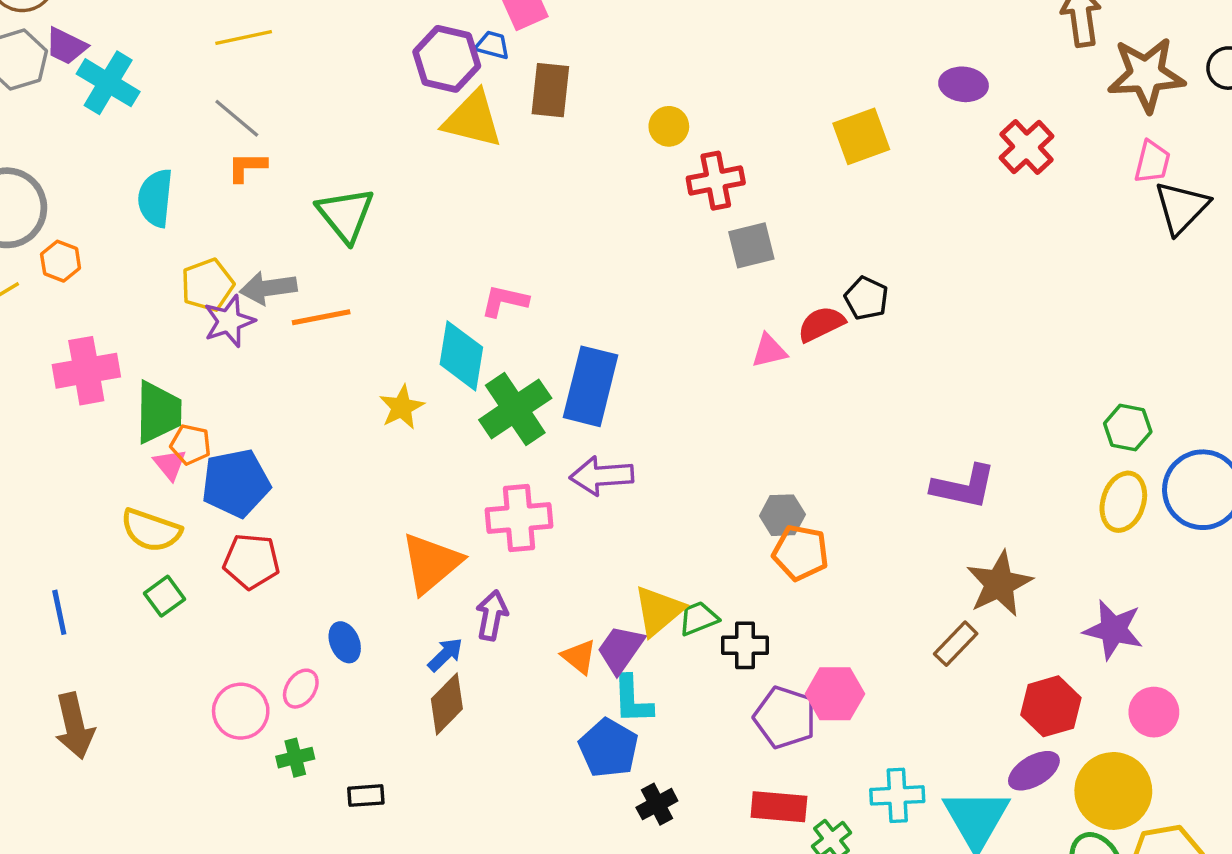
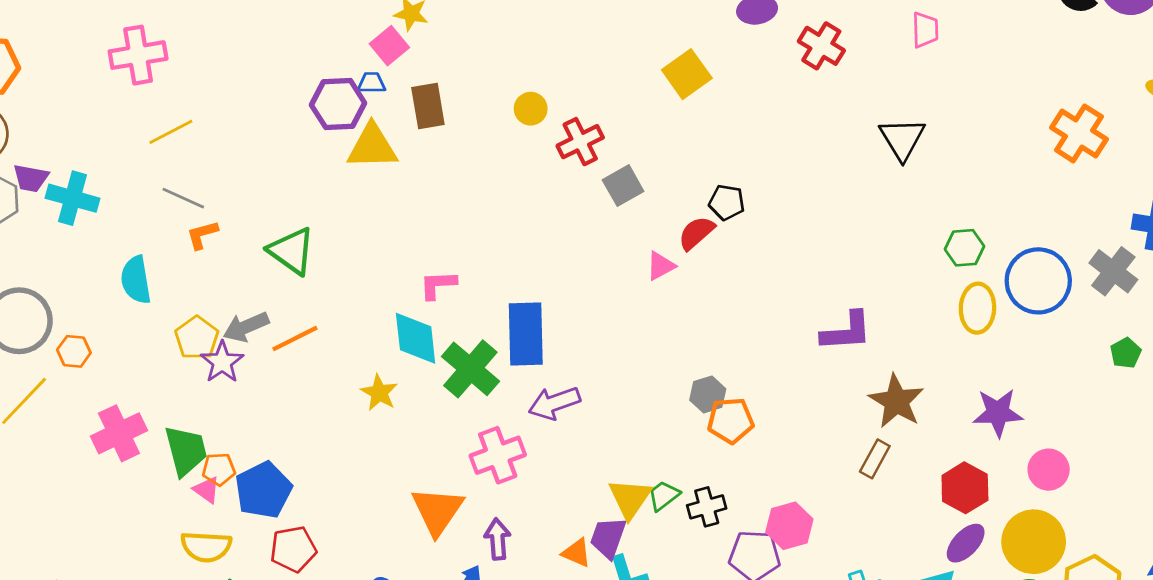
black triangle: (1181, 207) -> (902, 139), moved

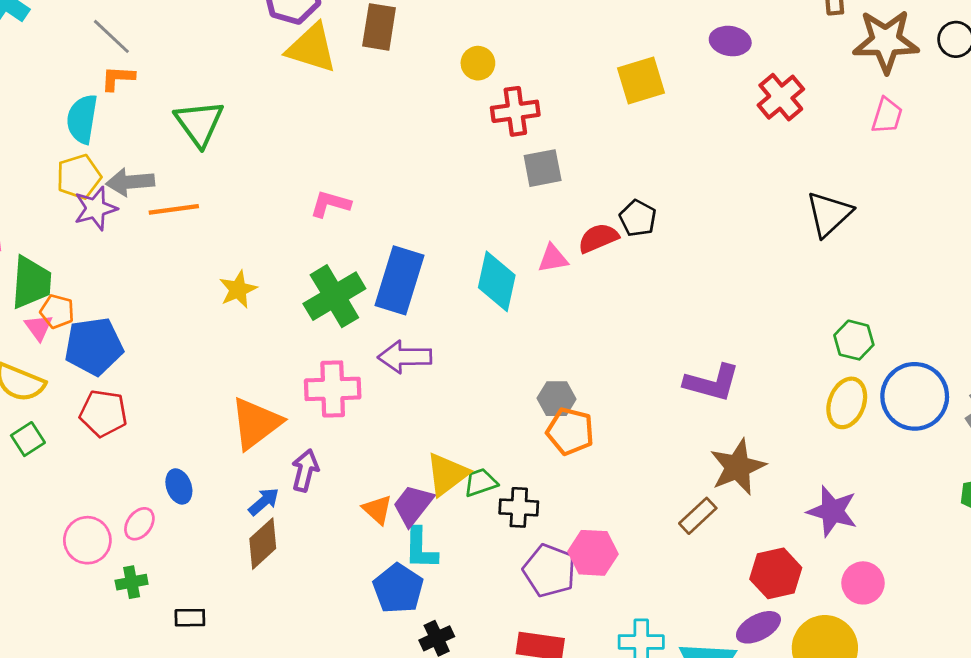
cyan semicircle: (136, 280) -> (82, 119), moved
cyan diamond: (416, 338) -> (497, 281), moved

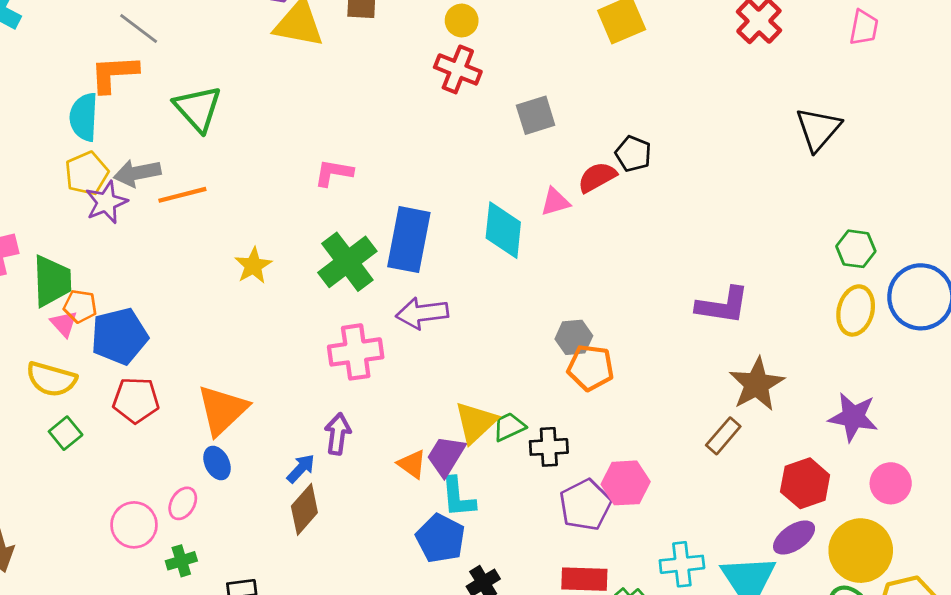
gray line: (111, 36) -> (139, 29), moved
orange L-shape: (118, 78) -> (114, 74), size x1.5
red cross: (515, 111) -> (458, 69), moved, turned 36
orange triangle: (256, 423) -> (222, 410), moved
purple pentagon: (549, 571) -> (585, 505), turned 30

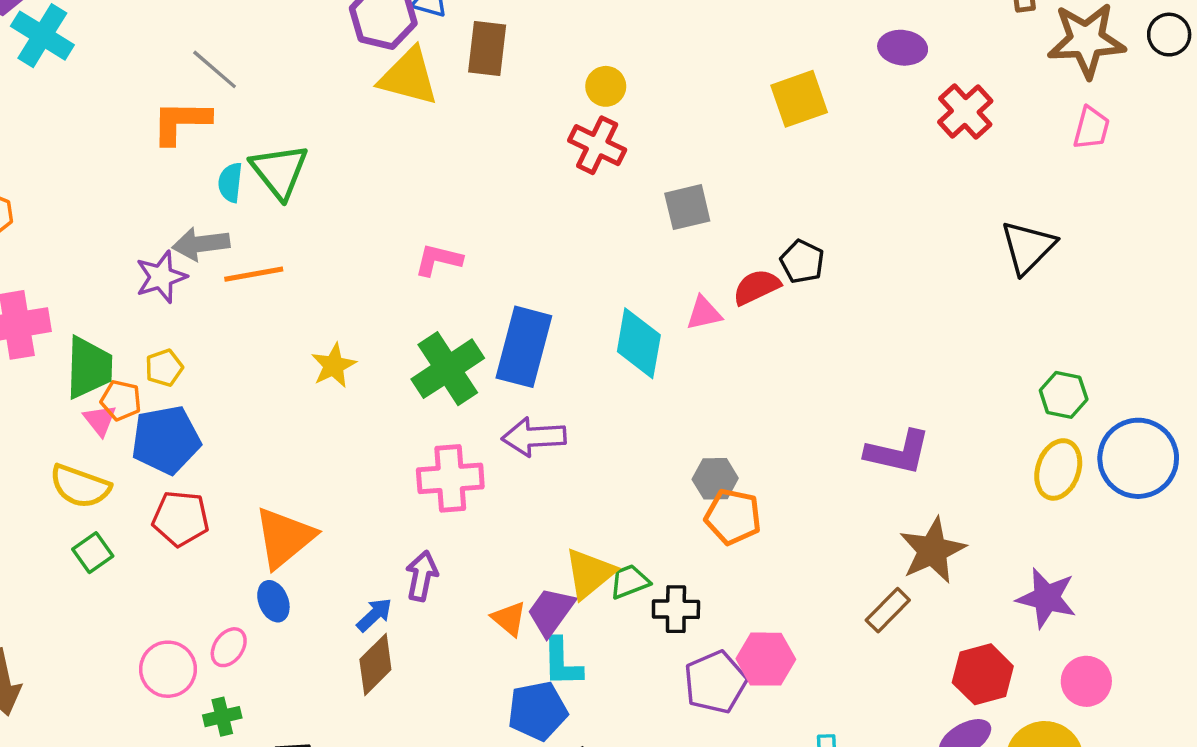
cyan semicircle: (84, 117) -> (230, 182), moved, size x0.7
yellow pentagon: (87, 173) -> (164, 368), moved, size x0.7
blue pentagon: (441, 538) -> (537, 711), turned 30

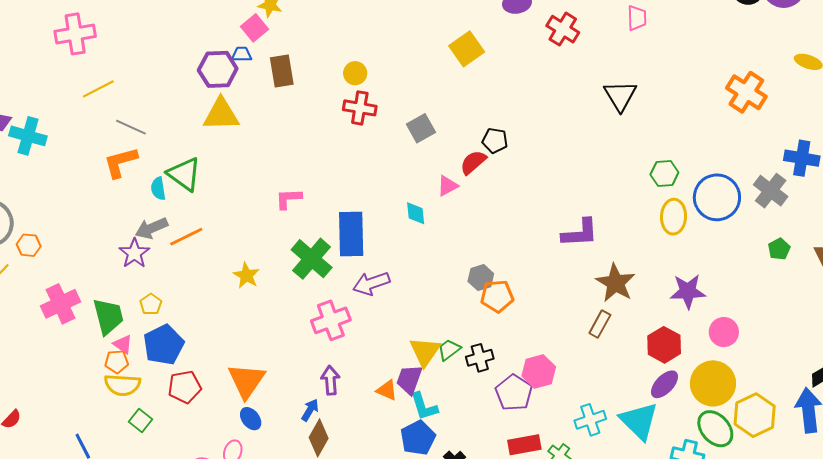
yellow triangle: (409, 77) -> (221, 114), moved
cyan diamond: (639, 343) -> (416, 213), size x0.6
orange pentagon: (121, 400) -> (117, 362), moved

